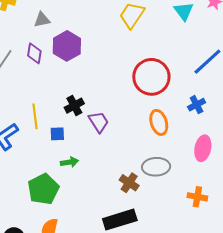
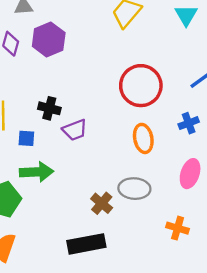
black cross: (74, 106) -> (49, 108), turned 36
purple trapezoid: (99, 122) -> (75, 130), turned 95
green arrow: (69, 162) -> (36, 172), size x1.6

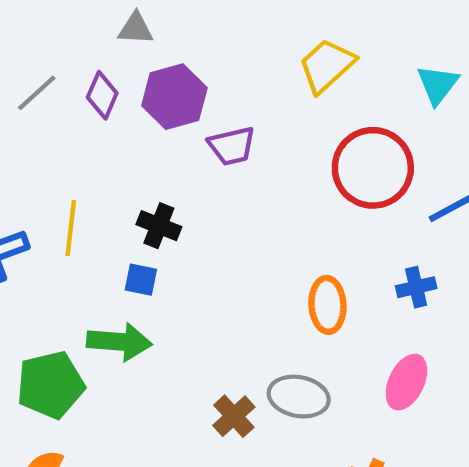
red circle: (141, 86) -> (373, 168), moved
purple trapezoid: (75, 130) -> (232, 146), moved
blue square: (26, 138) -> (141, 280), moved

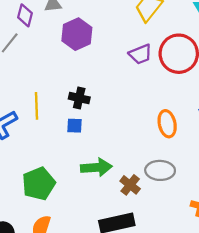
purple diamond: (102, 95) -> (25, 15), moved
purple trapezoid: (232, 146) -> (140, 54), moved
green arrow: (119, 342) -> (96, 167), moved

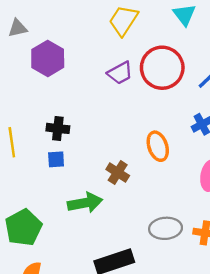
gray ellipse: (160, 170) -> (166, 228), moved
brown cross: (130, 185) -> (118, 173), moved

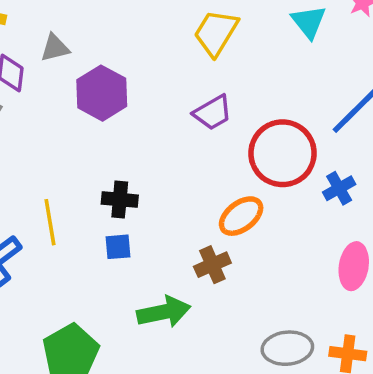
red circle: (162, 68) -> (283, 153), moved
orange ellipse: (158, 146) -> (241, 216), moved, turned 72
brown cross: (118, 173) -> (212, 265), turned 35

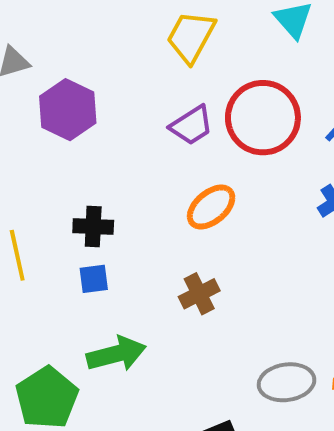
red circle: (283, 153) -> (263, 118), moved
orange ellipse: (241, 216) -> (211, 207), moved
green arrow: (164, 312) -> (116, 354), moved

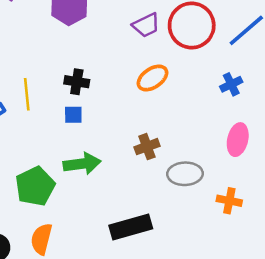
brown cross: (199, 294) -> (147, 147), moved
gray ellipse: (287, 382) -> (185, 174), moved

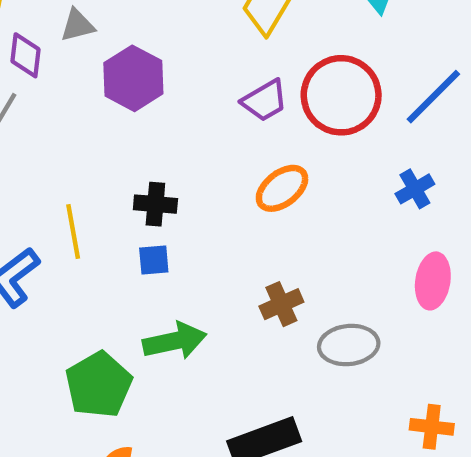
orange cross: (229, 201) -> (432, 427), moved

